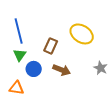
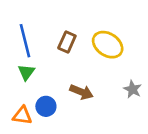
brown rectangle: (51, 46) -> (67, 42), moved
blue circle: (34, 69) -> (46, 106), moved

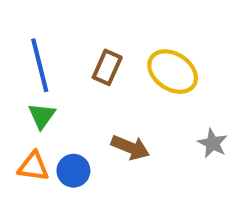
orange triangle: (22, 116) -> (33, 166), moved

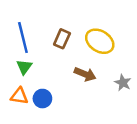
brown arrow: (130, 147) -> (85, 74), moved

